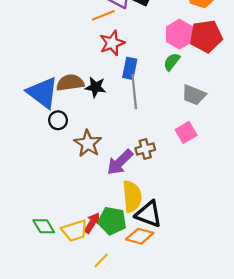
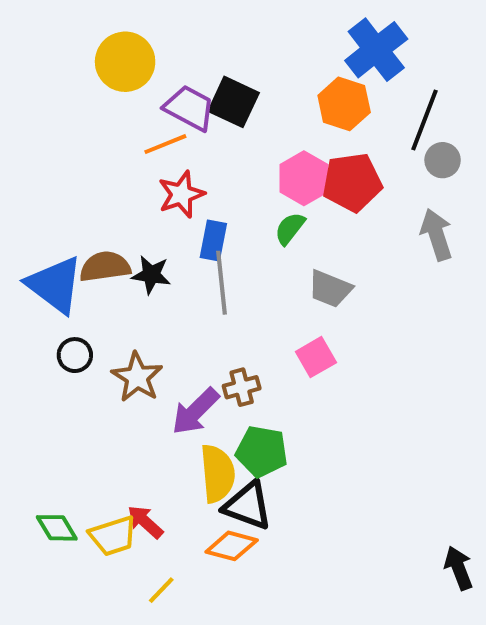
black circle: (58, 120) -> (75, 355), moved
green pentagon: (112, 221) -> (262, 451), moved
red arrow: (92, 223) -> (145, 522), turned -80

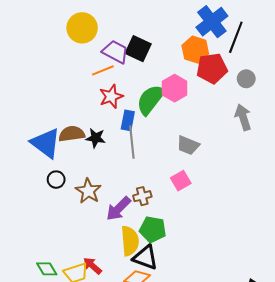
black line: (424, 120) -> (236, 37), moved
red pentagon: (352, 182) -> (212, 68), moved
green semicircle: (290, 228) -> (151, 100), moved, size x1.8

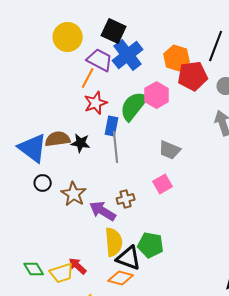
blue cross: (212, 22) -> (128, 55), moved
black square: (138, 49) -> (114, 31), moved
orange line: (103, 70) -> (88, 78), turned -40
purple arrow: (118, 209) -> (103, 211), turned 76
green pentagon: (153, 229) -> (151, 245), moved

